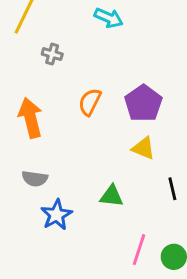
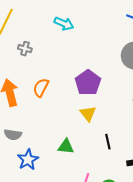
orange semicircle: (90, 102) -> (41, 88), moved
yellow triangle: (143, 148) -> (88, 114), turned 30

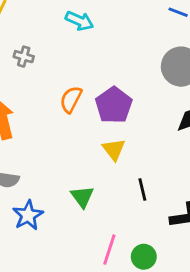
orange semicircle: (41, 88) -> (71, 99), moved
green triangle: (66, 147) -> (82, 197), turned 48

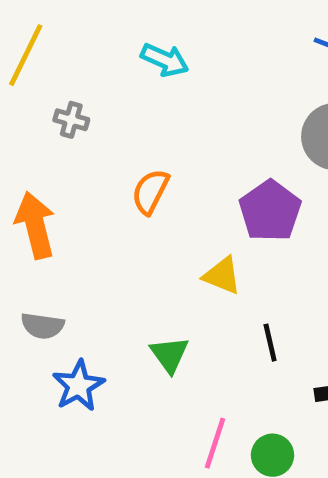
purple pentagon: (114, 105) -> (270, 211), moved
yellow triangle: (114, 149) -> (222, 275), turned -30

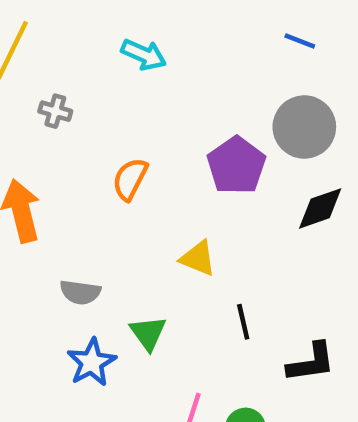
purple pentagon: (270, 211) -> (236, 165), moved
gray semicircle: (43, 326) -> (80, 292), moved
blue star: (78, 386) -> (92, 362), moved

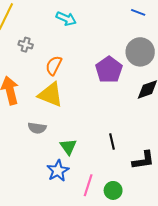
orange semicircle: (130, 179) -> (54, 65), moved
yellow triangle: (198, 258) -> (51, 95), moved, size x1.5
blue star: (92, 362) -> (58, 171), moved

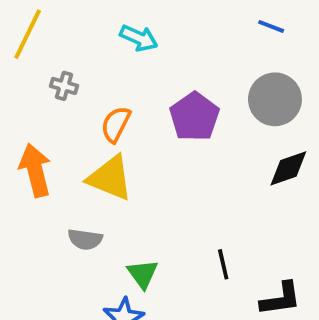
purple pentagon: (109, 70) -> (194, 117), moved

